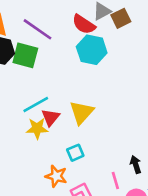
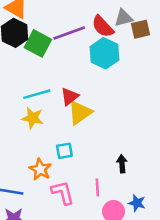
purple line: (38, 29) -> (69, 33), moved, turned -68
red triangle: (51, 117) -> (70, 97), moved
black arrow: (136, 165) -> (122, 164), moved

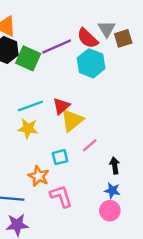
gray triangle: (124, 18) -> (107, 29), turned -42
pink line: (97, 187) -> (90, 145), moved, turned 56
blue star: (137, 203) -> (112, 190), moved

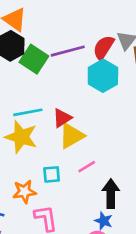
red semicircle: (88, 38) -> (104, 47), turned 70
yellow star: (28, 129) -> (21, 137), size x1.4
black arrow: (115, 166) -> (111, 194), size x1.5
orange star: (39, 176) -> (24, 192), turned 30

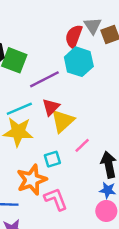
purple line: (68, 51) -> (44, 79), moved
orange star: (24, 192) -> (32, 180), size x1.4

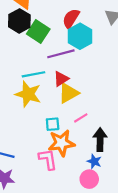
red semicircle: (74, 36) -> (71, 18), moved
cyan hexagon: (79, 62) -> (80, 36), moved
orange star: (32, 180) -> (61, 143), moved

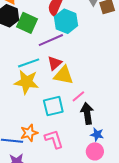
yellow triangle: (68, 93) -> (64, 75), turned 50
cyan square: (53, 124) -> (53, 106), size x1.5
black arrow: (100, 140) -> (87, 113), moved
orange star: (61, 143) -> (29, 133), moved, size x0.7

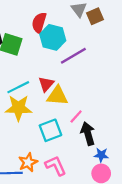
purple line: (51, 40) -> (73, 56), moved

